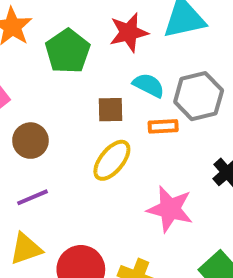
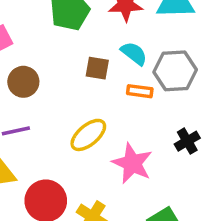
yellow ellipse: (112, 160) -> (88, 135), moved

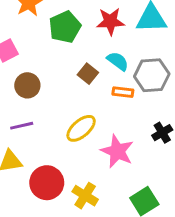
brown square: (97, 68) -> (88, 74), turned 30

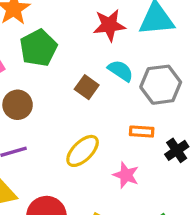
green pentagon: (65, 27) -> (38, 48), moved
orange rectangle: (123, 92) -> (142, 132), moved
pink star: (117, 151) -> (126, 175), size x0.7

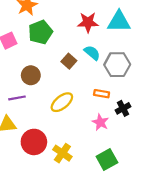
brown circle: (18, 105) -> (31, 75), moved
pink star: (126, 175) -> (100, 122), moved

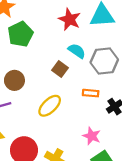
red star: (88, 22) -> (70, 19), turned 30
brown square: (69, 61) -> (60, 69), moved
pink star: (100, 122) -> (92, 136), moved

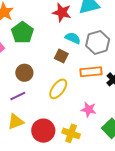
orange rectangle: (91, 93) -> (91, 72), size x1.5
pink star: (92, 136) -> (89, 110), moved

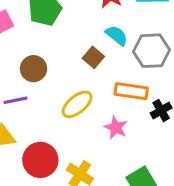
pink star: (89, 110) -> (116, 128), moved

